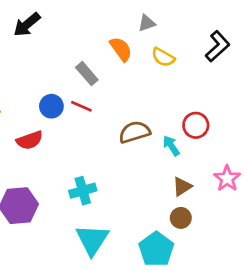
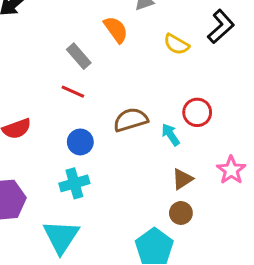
yellow semicircle: (163, 57) -> (176, 44), moved
blue circle: (51, 106) -> (80, 142), moved
cyan triangle: (92, 240) -> (61, 237), moved

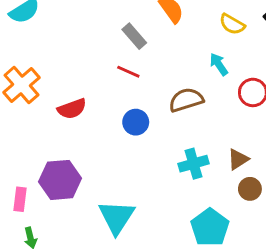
cyan arrow: (171, 135) -> (219, 64), moved
cyan cross: (74, 183) -> (194, 164), moved
brown circle: (181, 213) -> (250, 189), moved

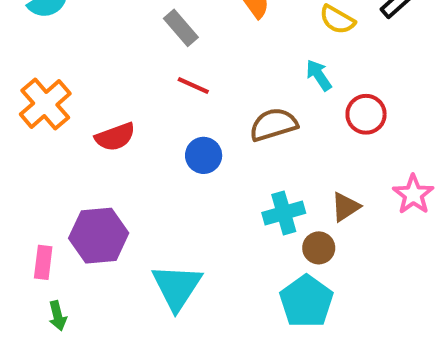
gray rectangle: (134, 36) -> (181, 28), moved
brown circle: (250, 189) -> (319, 248), moved

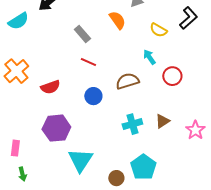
pink star: (413, 194) -> (195, 130), moved
purple hexagon: (99, 236) -> (56, 128), moved
brown circle: (319, 248) -> (116, 178), moved

